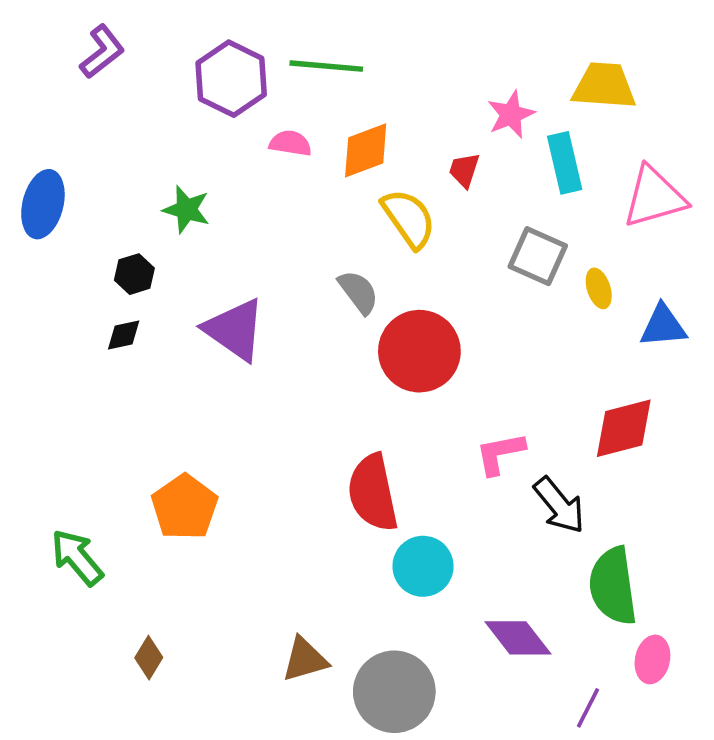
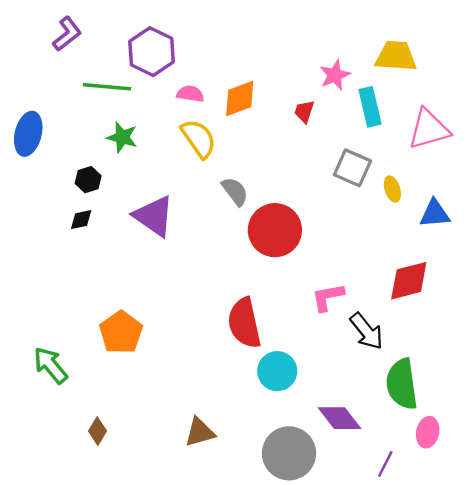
green line: (326, 66) -> (107, 87), moved
yellow semicircle: (409, 218) -> (199, 139), moved
gray circle: (394, 692) -> (289, 453), moved

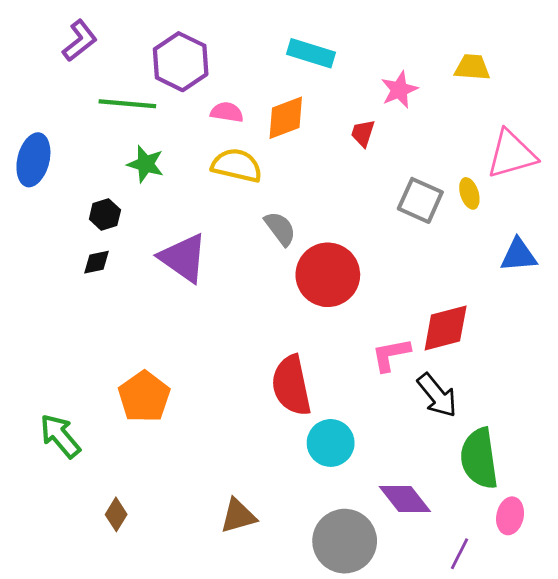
yellow trapezoid: (396, 56) -> (472, 67), size x0.7
cyan rectangle: (370, 107) -> (311, 53), moved, turned -60
yellow semicircle: (199, 139) -> (237, 165), turned -42
yellow ellipse: (392, 189) -> (469, 193), moved
red diamond: (409, 281) -> (446, 328), moved

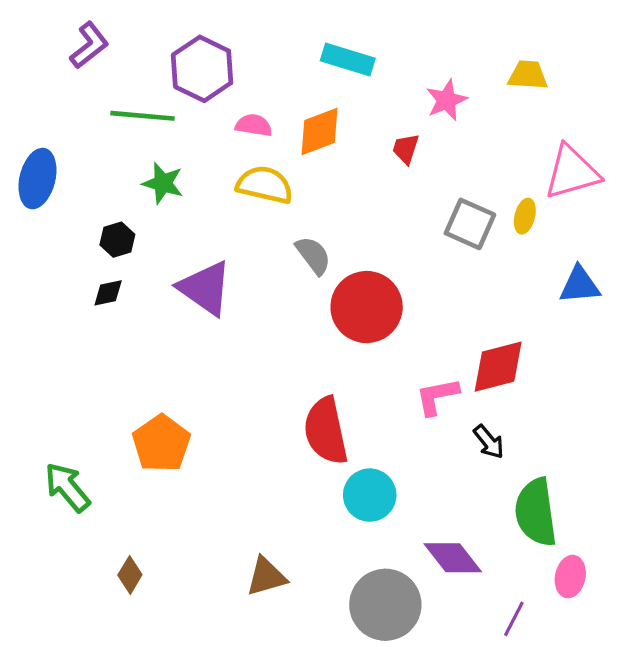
yellow ellipse: (469, 193) -> (525, 216), turned 32
black arrow: (437, 395) -> (489, 442), size x0.7

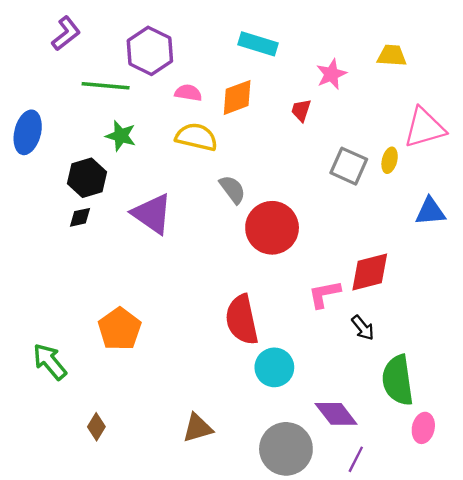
black hexagon: (117, 240) -> (87, 178), size x1.5
purple line: (514, 619) -> (356, 459), moved

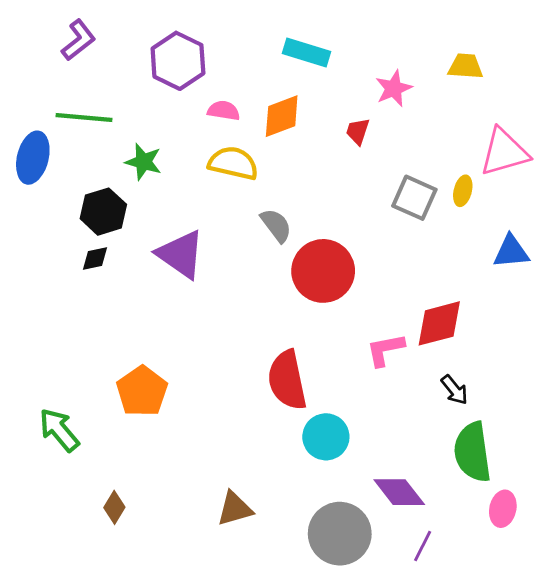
green line: (106, 86) -> (84, 118), moved
black arrow: (363, 328) -> (454, 390), moved

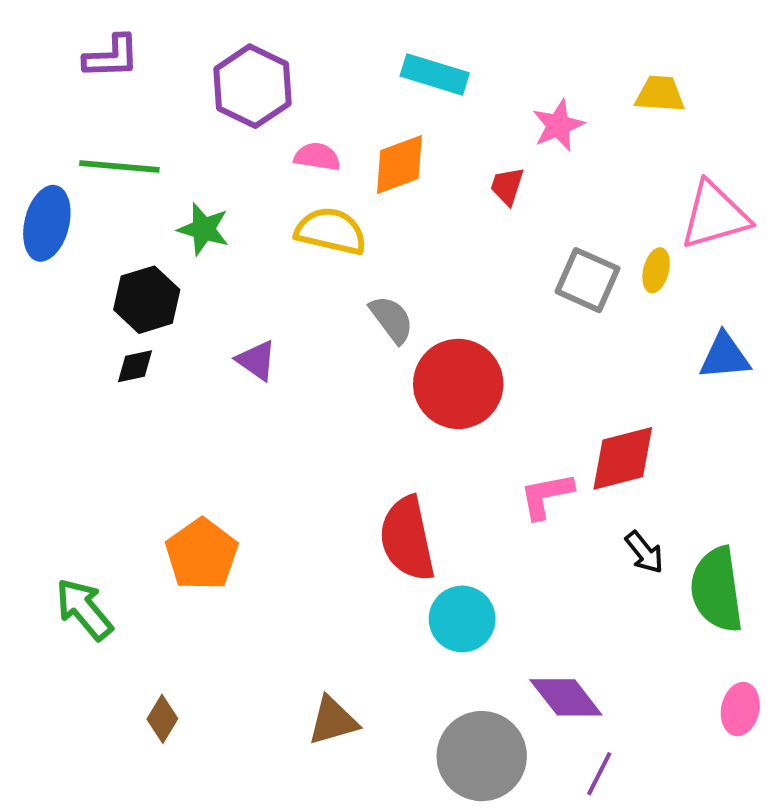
purple L-shape: (78, 40) -> (111, 57), turned 36
purple triangle: (181, 254) -> (256, 360), size x0.6
green semicircle: (472, 452) -> (717, 590), moved
pink ellipse: (503, 509) -> (740, 709), moved

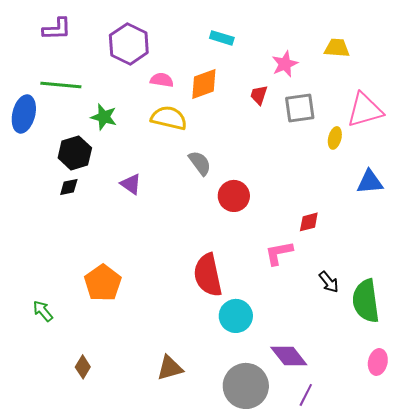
cyan rectangle: (435, 74) -> (222, 38), size x0.7
gray square: (587, 280) -> (300, 108), moved, turned -32
red circle: (458, 384) -> (234, 196), size x0.7
red diamond: (623, 458) -> (309, 222), moved, size x0.6
green arrow: (84, 609) -> (43, 311), size x0.7

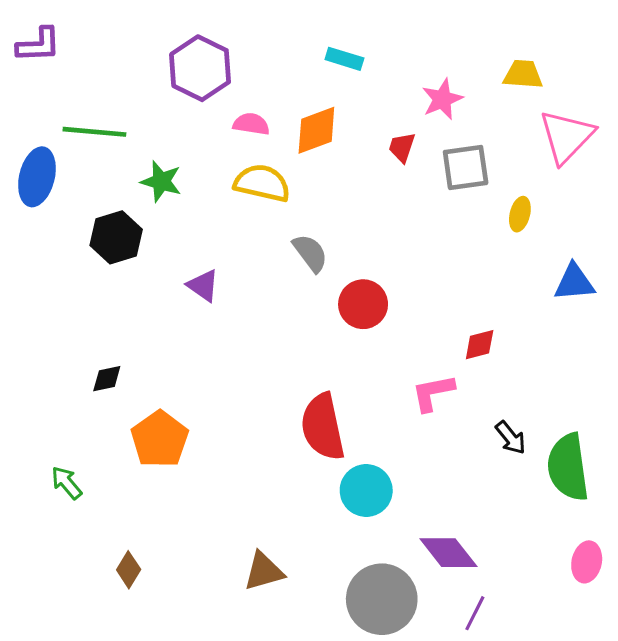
purple L-shape: (57, 29) -> (39, 45), moved
pink triangle: (365, 110) -> (566, 136), moved, turned -30
black diamond: (69, 187) -> (107, 379), moved

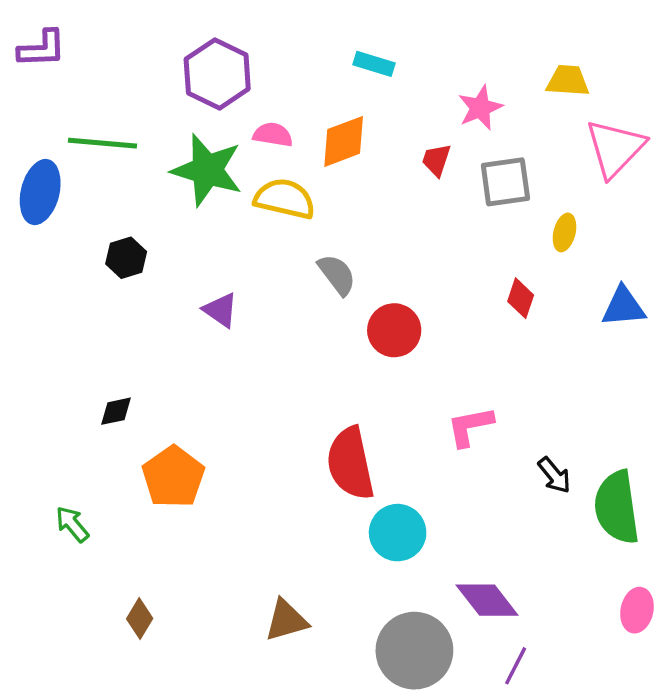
green star: (161, 181) -> (207, 170), moved, size x1.6
black hexagon: (116, 237) -> (126, 258), size x0.7
red diamond: (480, 345) -> (521, 298), moved, turned -57

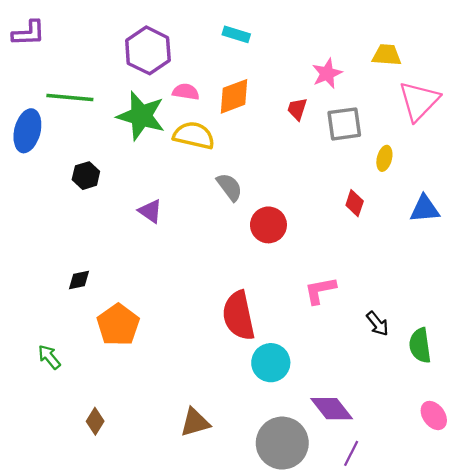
cyan rectangle: (374, 64) -> (236, 34), moved
green semicircle: (617, 507) -> (420, 345), size x0.7
pink ellipse: (637, 610) -> (434, 415), turned -48

